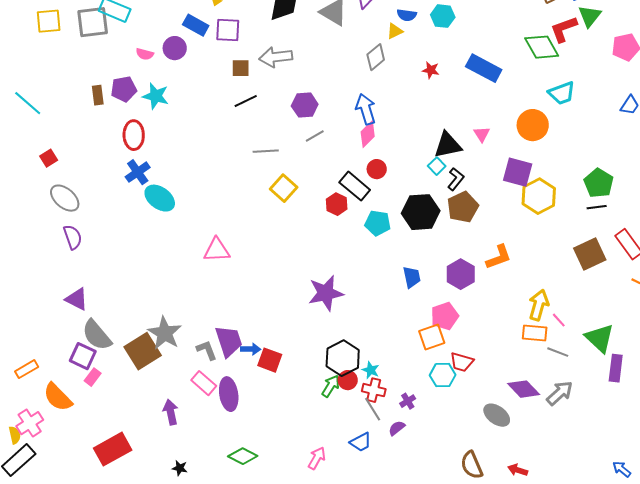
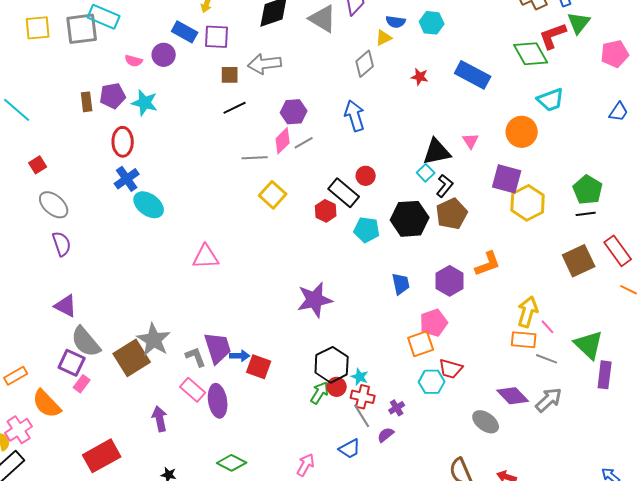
pink diamond: (368, 134) -> (283, 141), moved

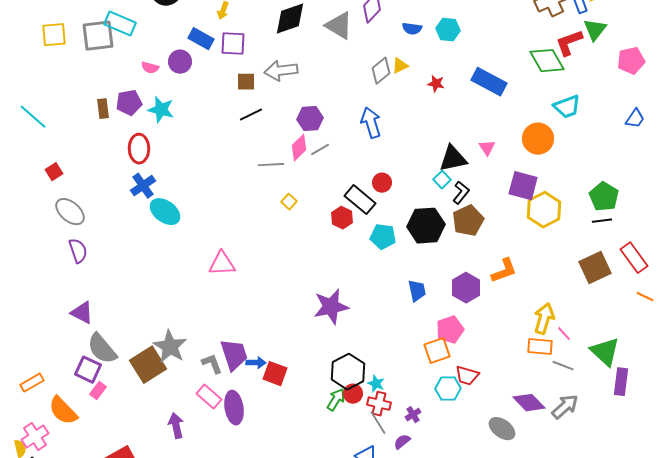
yellow triangle: (384, 38) -> (400, 66), moved
yellow square: (273, 195) -> (289, 202), size x0.6

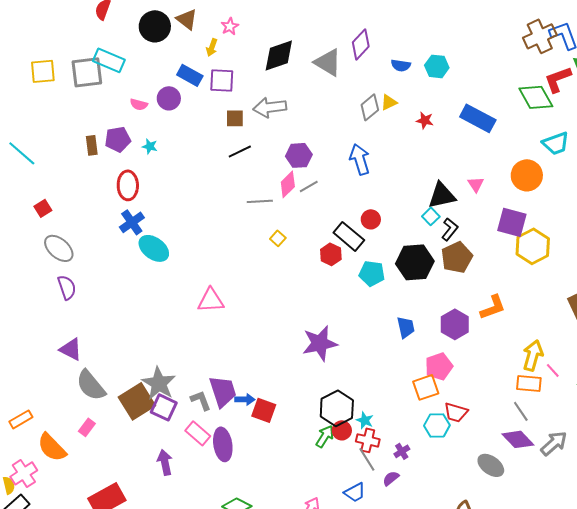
cyan star: (161, 110) -> (150, 146), size x0.6
gray line: (563, 366) -> (521, 411), moved, turned 35
purple square: (88, 370) -> (164, 407), moved

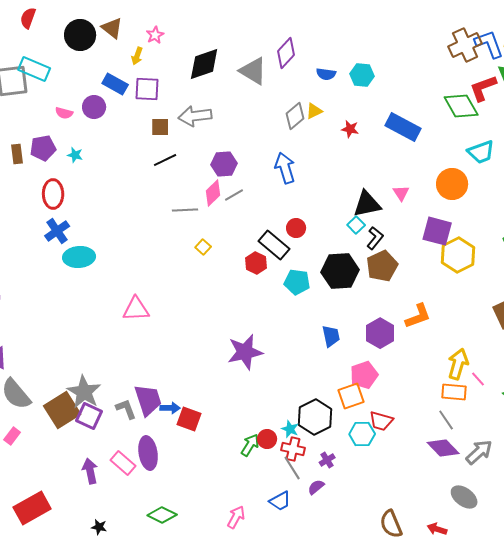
cyan ellipse: (154, 248) -> (79, 257), turned -40
black hexagon: (337, 408) -> (315, 417), moved
pink rectangle: (198, 433) -> (123, 463), moved
gray ellipse: (491, 465) -> (464, 497), moved

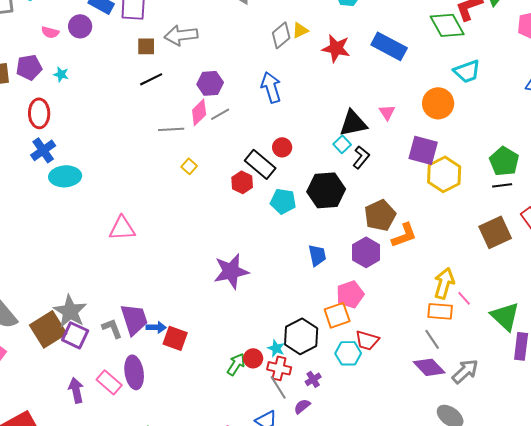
red star: (350, 129) -> (336, 48), size x1.6
brown pentagon: (382, 266) -> (380, 215), moved

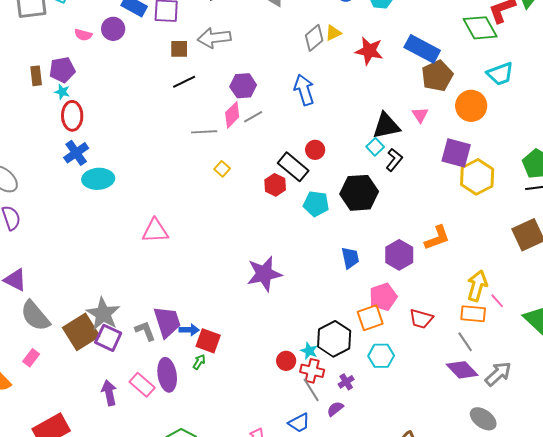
cyan star: (61, 74) -> (62, 92), moved
brown pentagon: (380, 215) -> (437, 76), moved
red trapezoid: (367, 340) -> (421, 319), moved
green arrow: (236, 364) -> (199, 362), moved, size x0.7

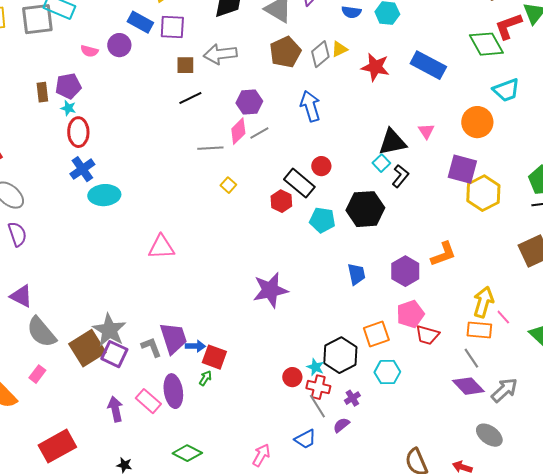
brown pentagon: (437, 76) -> (285, 52), moved
pink pentagon: (383, 297) -> (410, 314), moved

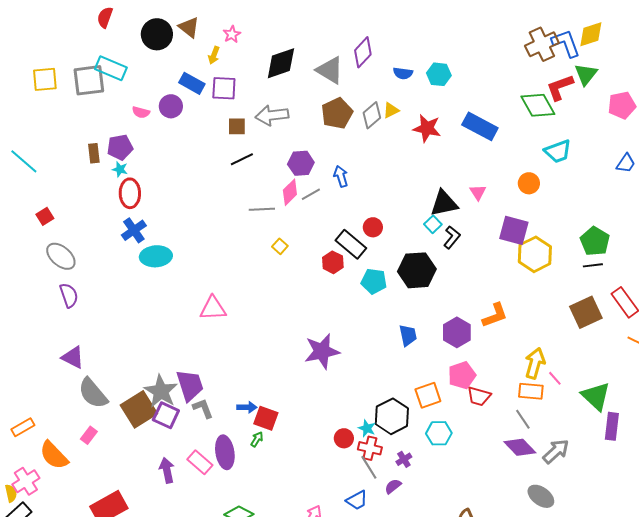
blue arrow: (310, 106) -> (341, 176), moved, size x0.7
orange circle: (477, 122) -> (529, 183), size x0.7
purple trapezoid: (173, 338) -> (190, 385), moved

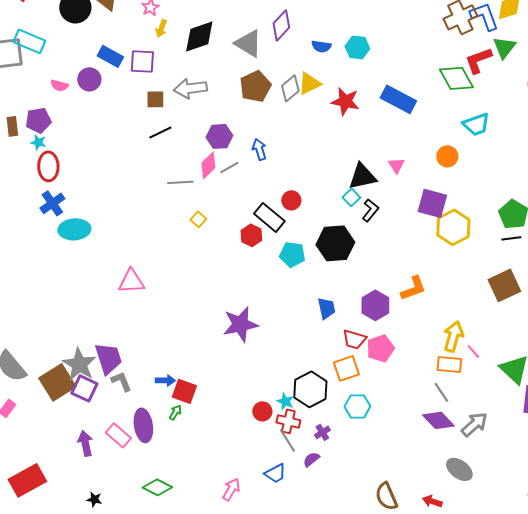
yellow arrow: (214, 55) -> (161, 28), moved
yellow triangle: (391, 110) -> (309, 83), size x1.4
red trapezoid: (479, 396) -> (354, 339), moved

